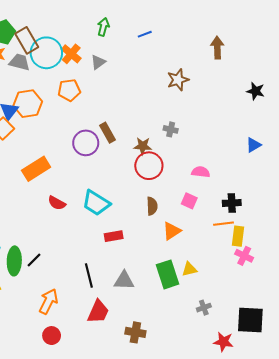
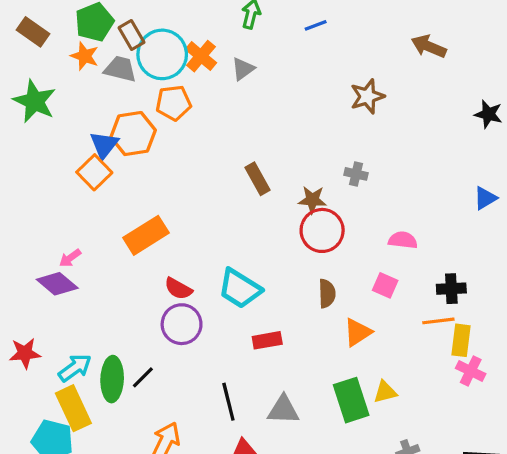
brown rectangle: (27, 40) -> (131, 35), size x0.7
brown arrow: (217, 48) -> (429, 46), turned -65
orange pentagon: (69, 90) -> (173, 103), moved
purple circle: (86, 143) -> (182, 324), moved

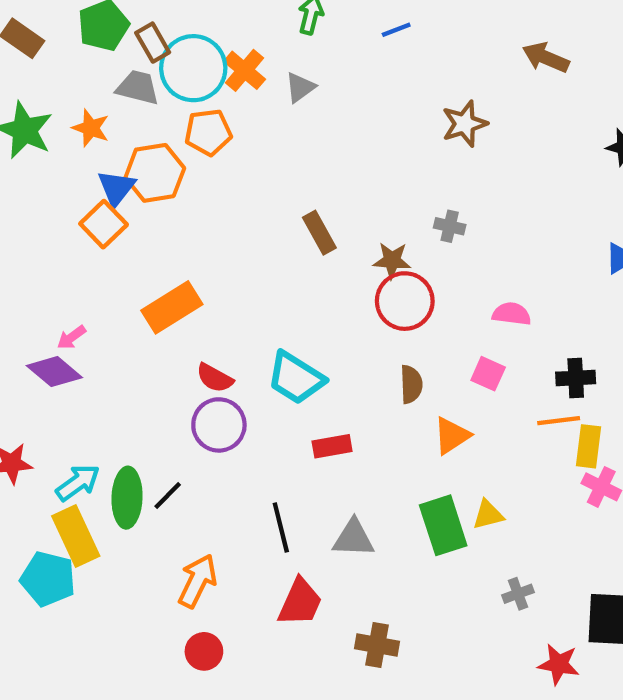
orange star: (85, 56) -> (91, 128), moved

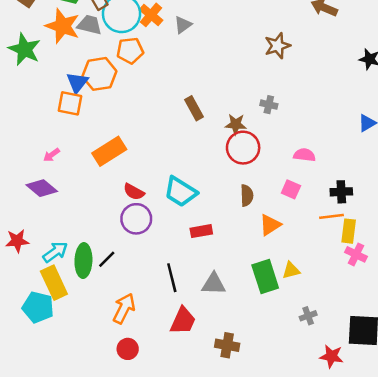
orange star: (91, 128) -> (63, 26), moved, size x1.6
orange square: (104, 224) -> (70, 103), turned -35
pink arrow: (71, 337) -> (52, 155), moved

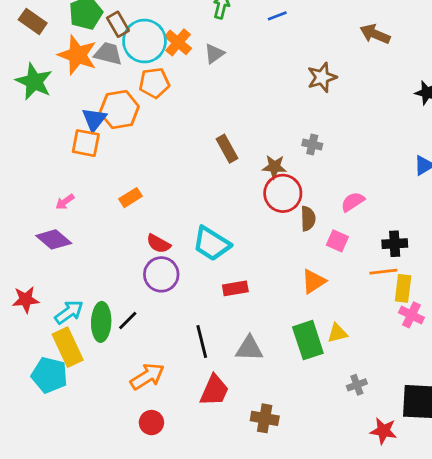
orange rectangle: (109, 151) -> (131, 198), size x0.6
pink semicircle: (304, 155) -> (353, 202), turned -40
brown semicircle: (247, 195) -> (308, 219), moved
orange arrow: (124, 308) -> (147, 376), turned 32

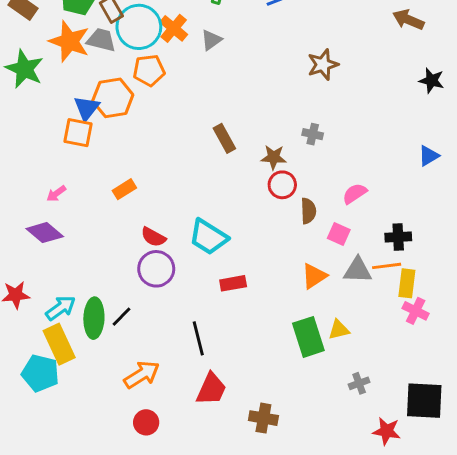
brown arrow: (375, 34) -> (408, 20), moved
red circle: (283, 193) -> (282, 185), size x0.7
gray triangle: (249, 348) -> (358, 270), moved

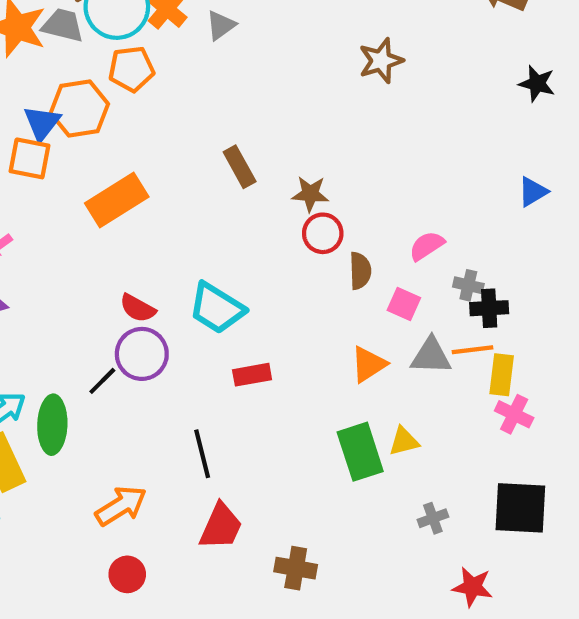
gray cross: (313, 134) -> (468, 285), moved
orange rectangle: (124, 189) -> (117, 200), moved, size x1.8
black line: (121, 317) -> (102, 381), moved
black square: (424, 401) -> (520, 508), moved

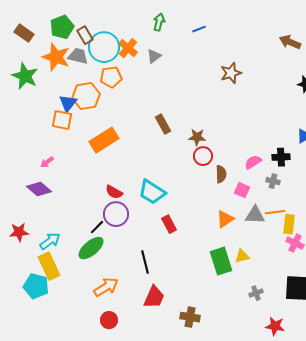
black cross: (489, 308) -> (281, 157), moved
red rectangle: (252, 375) -> (169, 224), turned 72
green ellipse: (52, 425) -> (91, 248), moved, turned 48

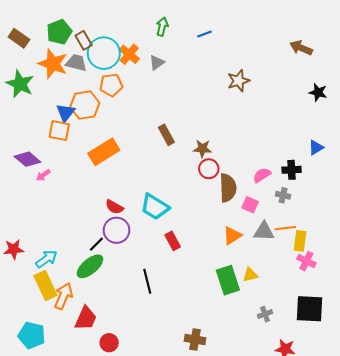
brown semicircle: (221, 174) -> (228, 188), size x1.5
purple diamond: (39, 189) -> (27, 159), moved
cyan pentagon: (36, 286) -> (32, 335), moved
orange arrow: (106, 287) -> (63, 296), moved, turned -35
red trapezoid: (154, 297) -> (86, 318), moved

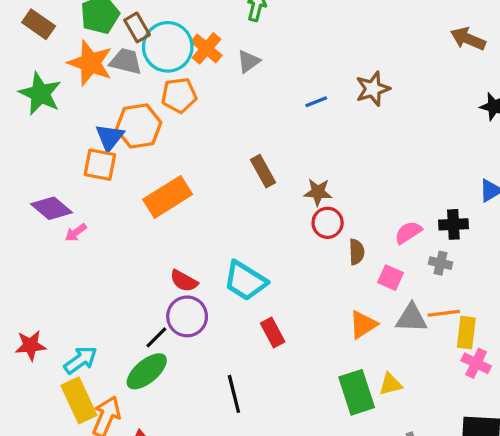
blue line: (205, 34) -> (316, 102), moved
brown semicircle: (228, 188) -> (357, 252), size x0.6

